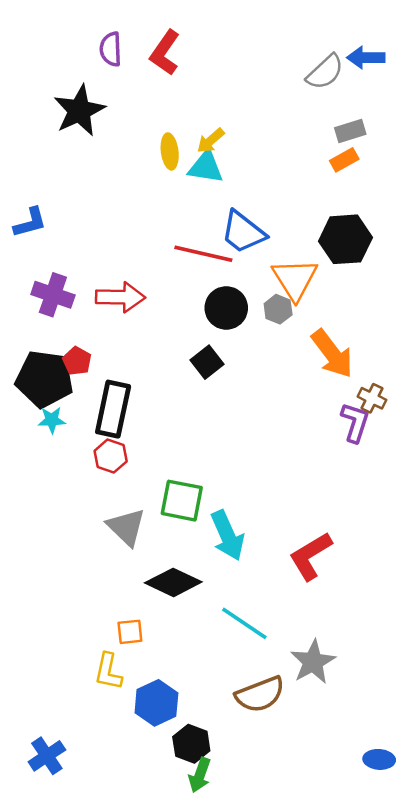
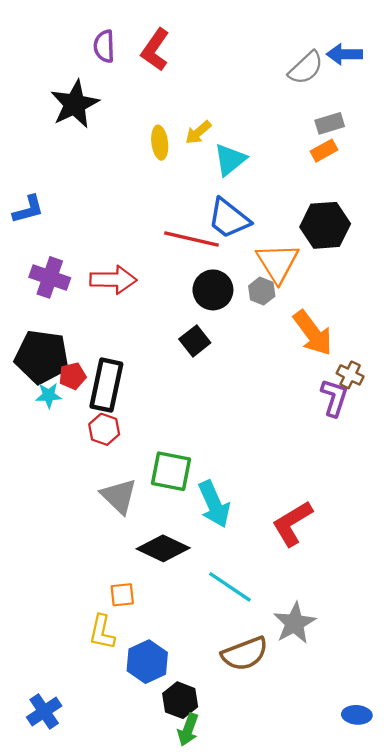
cyan triangle: (206, 167) -> (230, 160), moved, turned -48
red pentagon: (77, 361) -> (72, 376), moved, turned 30

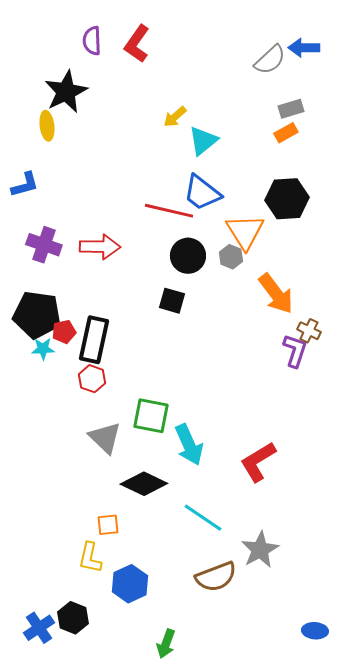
yellow ellipse: (160, 143) -> (47, 126), moved
black square: (195, 341) -> (172, 301), turned -36
black hexagon: (180, 700) -> (73, 618), moved

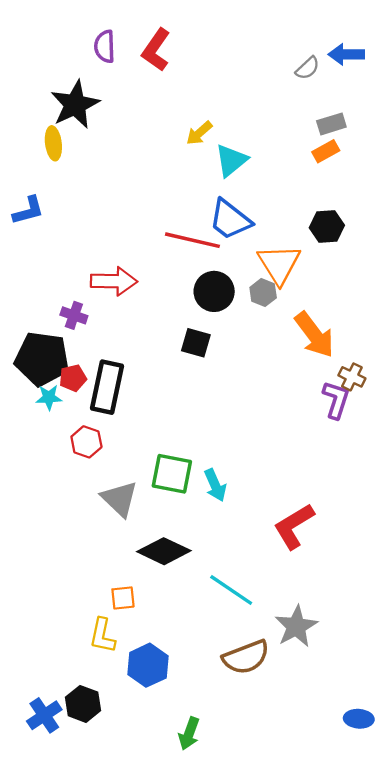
gray semicircle: (270, 60) -> (308, 68), size x0.7
black hexagon: (287, 199) -> (327, 226), size x0.7
purple cross: (44, 245) -> (74, 315), moved, size x0.7
red hexagon: (92, 379) -> (86, 442), moved
cyan arrow: (189, 445) -> (215, 485), moved, size x0.7

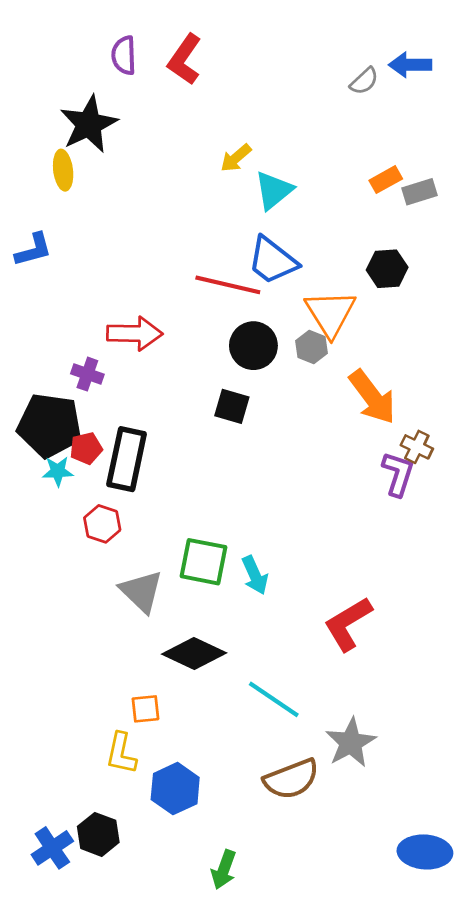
gray rectangle: (331, 124) -> (420, 192), moved
blue ellipse: (359, 719) -> (425, 852), size x1.5

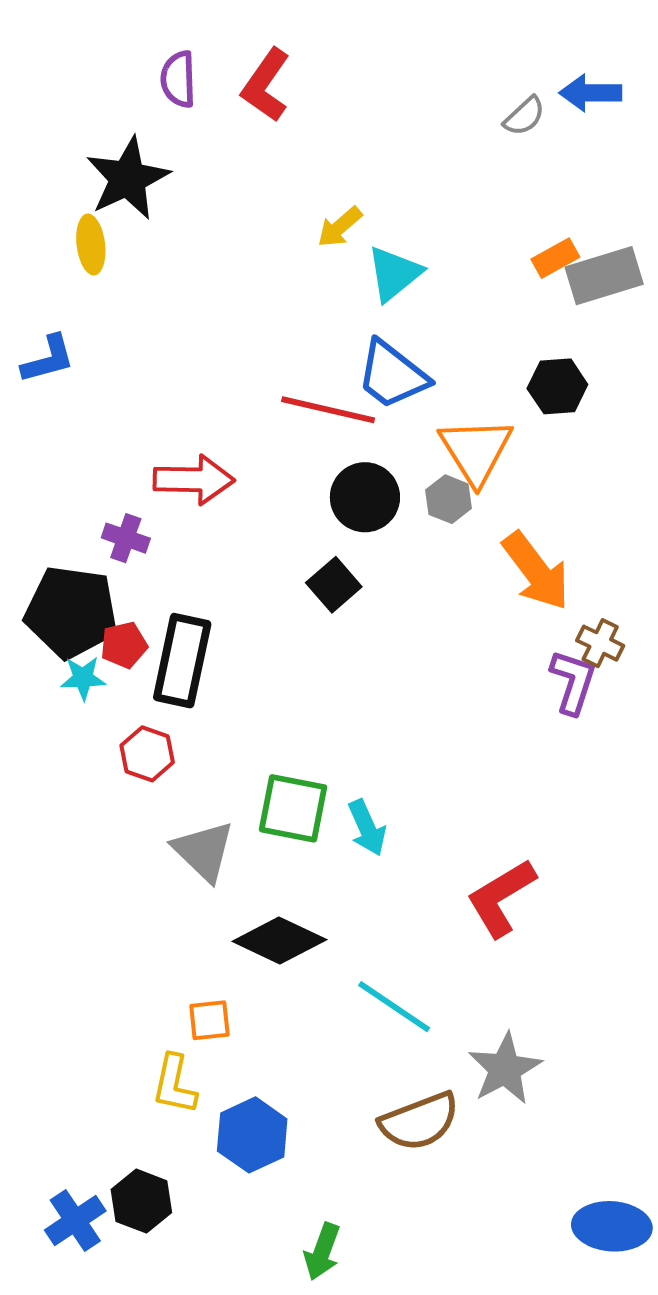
gray rectangle: (420, 192) -> (604, 276), size x1.5
black square: (232, 406) -> (334, 585), turned 33

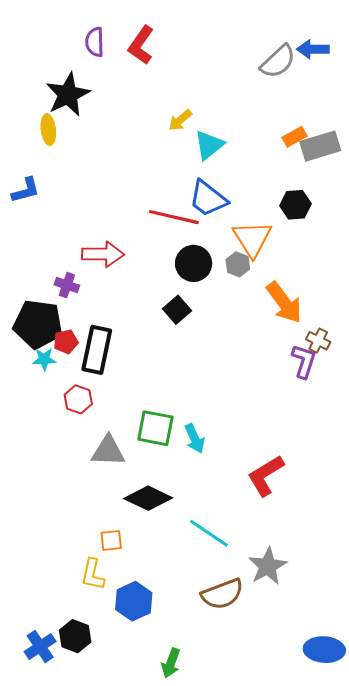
gray semicircle: (524, 116) -> (278, 62), size x1.6
gray triangle: (204, 851) -> (108, 451), turned -42

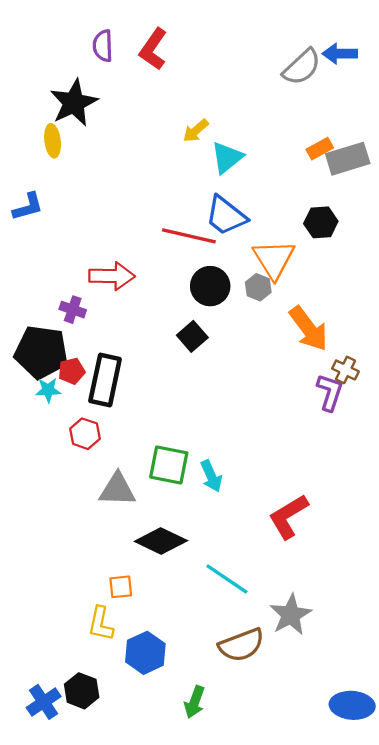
green arrow: (171, 663) -> (195, 702), moved

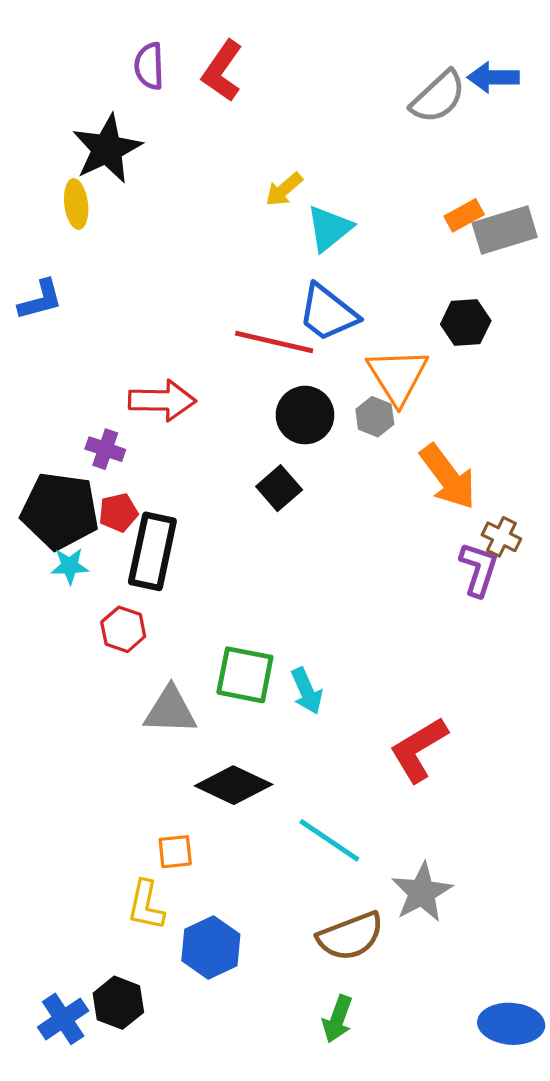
red pentagon: (72, 371) -> (118, 512), moved
green arrow: (195, 702) -> (337, 1019), moved

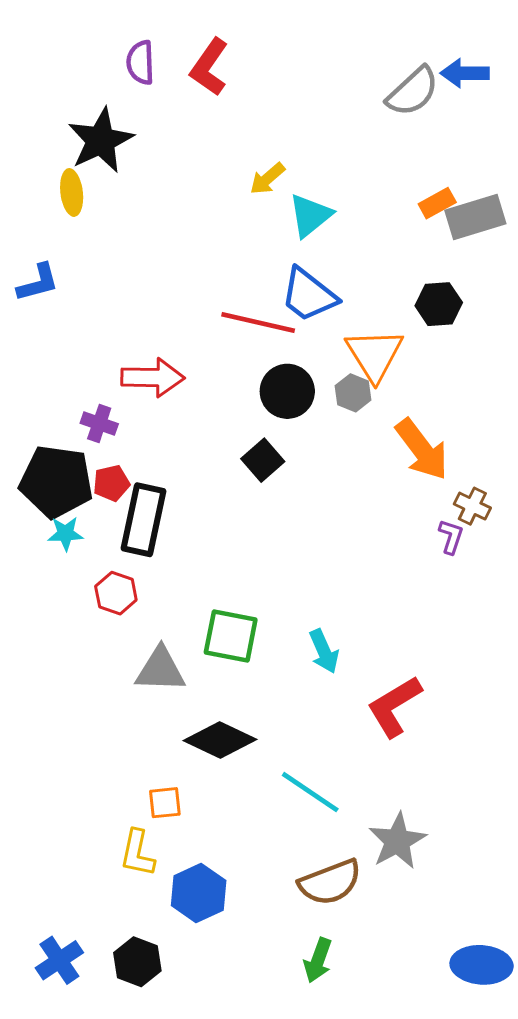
purple L-shape: (479, 569) -> (451, 537), size x0.7
cyan arrow: (307, 691) -> (324, 651), moved
black hexagon: (118, 1003) -> (137, 962), moved

